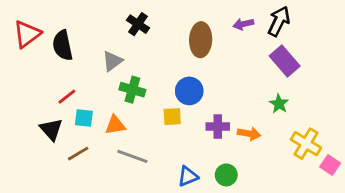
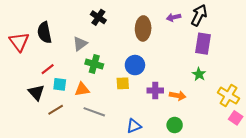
red triangle: (27, 34) -> (19, 42), moved, turned -30
purple rectangle: (285, 61) -> (203, 44), turned 50
yellow cross: (306, 144) -> (228, 96), moved
green circle: (226, 175) -> (175, 125), moved

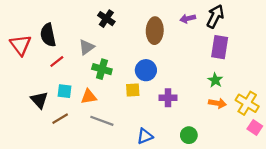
red line: (48, 69) -> (57, 61), moved
orange arrow: (178, 96) -> (217, 103), moved

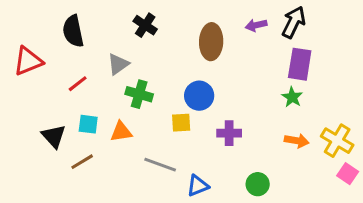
black semicircle: (48, 35) -> (73, 31), moved
red triangle: (21, 45) -> (28, 61), turned 45
green star: (215, 80) -> (292, 97), moved
gray line: (102, 121) -> (160, 165), moved

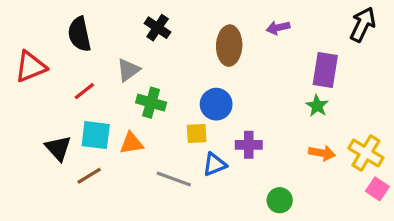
black arrow: (294, 22) -> (363, 24), moved
cyan square: (88, 124) -> (96, 135), size x1.4
blue triangle: (198, 186) -> (215, 164), moved

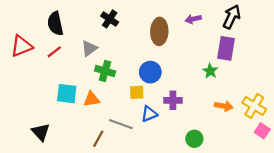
black arrow: (363, 24) -> (232, 17), moved
red line: (84, 91) -> (54, 52), moved
green star: (317, 106) -> (210, 71), moved
black triangle: (58, 148) -> (41, 132), moved
brown line: (89, 176) -> (98, 139), moved, turned -30

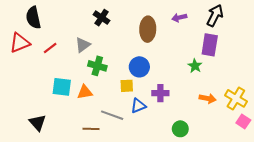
black semicircle: (55, 24) -> (33, 18), moved
brown line: (98, 139) -> (91, 129), turned 63

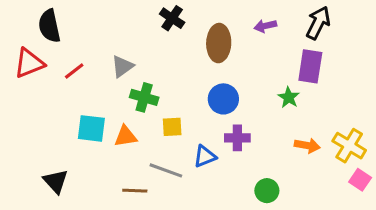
black cross: (102, 18) -> (172, 18), moved
blue circle: (139, 67) -> (223, 99), moved
yellow square: (127, 86) -> (172, 127), moved

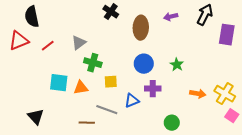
purple rectangle: (310, 66) -> (227, 35), moved
green star: (289, 97) -> (177, 65), moved

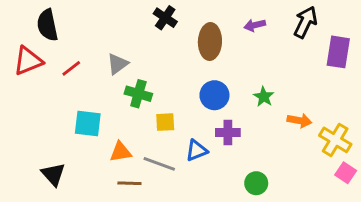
orange triangle: (81, 88) -> (120, 152), moved
orange arrow: (198, 94) -> (299, 121), moved

